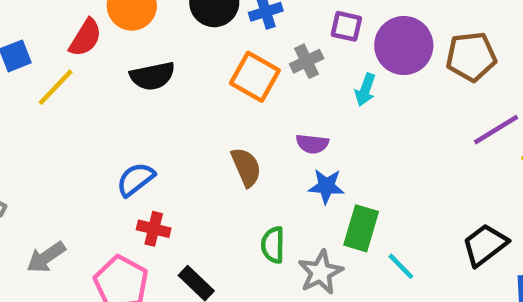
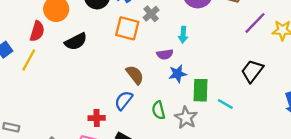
cyan arrow: (365, 90) -> (183, 35), moved
blue semicircle: (136, 179) -> (124, 100), moved
black trapezoid: (485, 245) -> (252, 71), moved

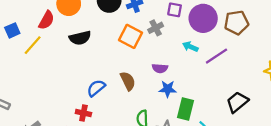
purple line: (255, 23) -> (217, 56), moved
cyan arrow: (183, 35) -> (190, 47), moved, turned 96
blue semicircle: (124, 100) -> (96, 88), moved

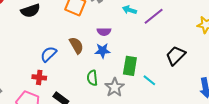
blue star: (168, 89) -> (103, 51), moved

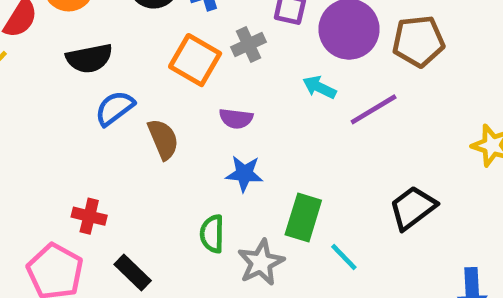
purple semicircle: (104, 32) -> (236, 119), moved
brown semicircle: (76, 45) -> (163, 139), moved
blue semicircle: (49, 54) -> (115, 108), moved

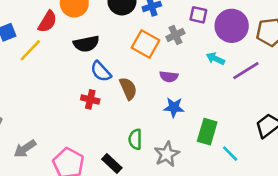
blue semicircle: (115, 108) -> (101, 71), turned -95
red cross: (89, 216) -> (90, 99), moved
green semicircle: (212, 234) -> (135, 139), moved
gray star: (261, 262) -> (167, 154), moved

